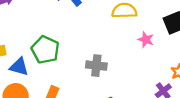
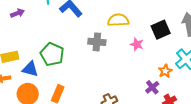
gray cross: (96, 66) -> (97, 42), moved

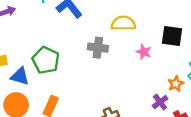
black square: (161, 30) -> (172, 36), turned 30

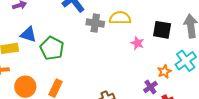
gray cross: (98, 48) -> (95, 23), moved
blue triangle: (20, 76) -> (28, 34), moved

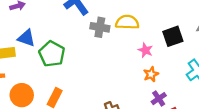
black square: (162, 30) -> (173, 36), turned -30
orange star: (164, 71) -> (151, 74), moved

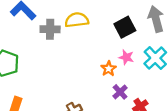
pink star: (145, 50) -> (126, 57), moved

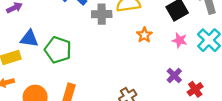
orange star: (109, 69) -> (144, 35), moved

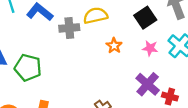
purple cross: (174, 75) -> (148, 84), size x1.5
red cross: (195, 89) -> (170, 97), turned -35

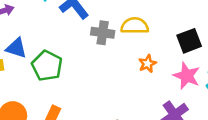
pink star: (150, 48) -> (187, 76), size x1.5

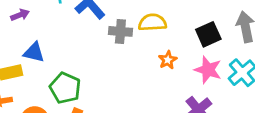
green pentagon: (47, 66) -> (65, 88), moved

